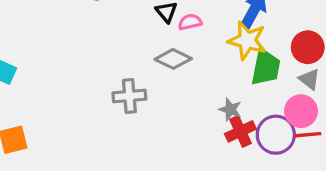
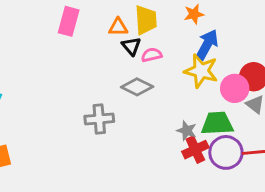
green trapezoid: (266, 67) -> (217, 123), moved, turned -104
pink circle: (301, 111) -> (235, 88), moved

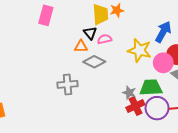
orange star: (194, 14) -> (117, 10), moved
orange triangle: (118, 27) -> (81, 46), moved
blue arrow: (207, 45) -> (163, 32), moved

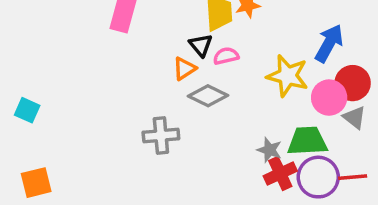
orange triangle: (81, 46) -> (184, 69), turned -32

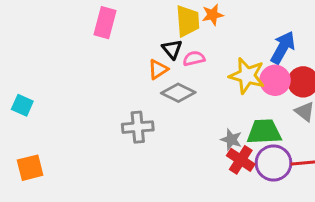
pink circle: (329, 98) -> (275, 80), moved
red cross: (280, 173) -> (241, 160), turned -32

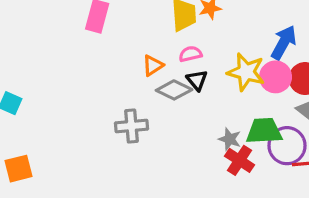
black triangle: (172, 49) -> (197, 80), moved
purple circle: (273, 163) -> (287, 146), moved

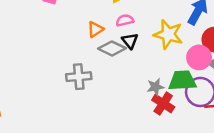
pink circle: (276, 77) -> (199, 57), moved
gray star: (230, 139) -> (156, 87), turned -30

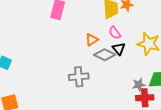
pink semicircle: (125, 20) -> (115, 33), turned -112
red cross: (163, 104) -> (145, 98), turned -36

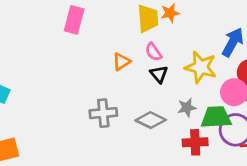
gray diamond: (105, 55) -> (151, 120), moved
gray star: (139, 85) -> (187, 108), moved

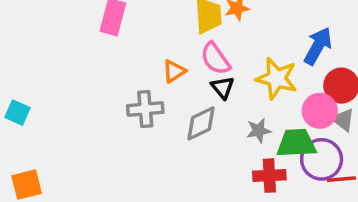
pink semicircle: (153, 52) -> (215, 59), size x1.4
gray cross: (103, 113) -> (145, 109), moved
gray diamond: (151, 120) -> (201, 123), moved, turned -52

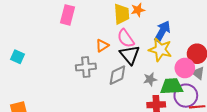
blue arrow: (318, 46) -> (162, 31), moved
black triangle: (223, 87) -> (130, 55), size x1.5
cyan square: (18, 113) -> (17, 57), moved

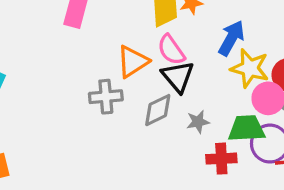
orange triangle: (102, 46) -> (133, 61), size x1.5
yellow star: (160, 50) -> (250, 68), moved
gray star: (150, 79) -> (198, 122), moved

